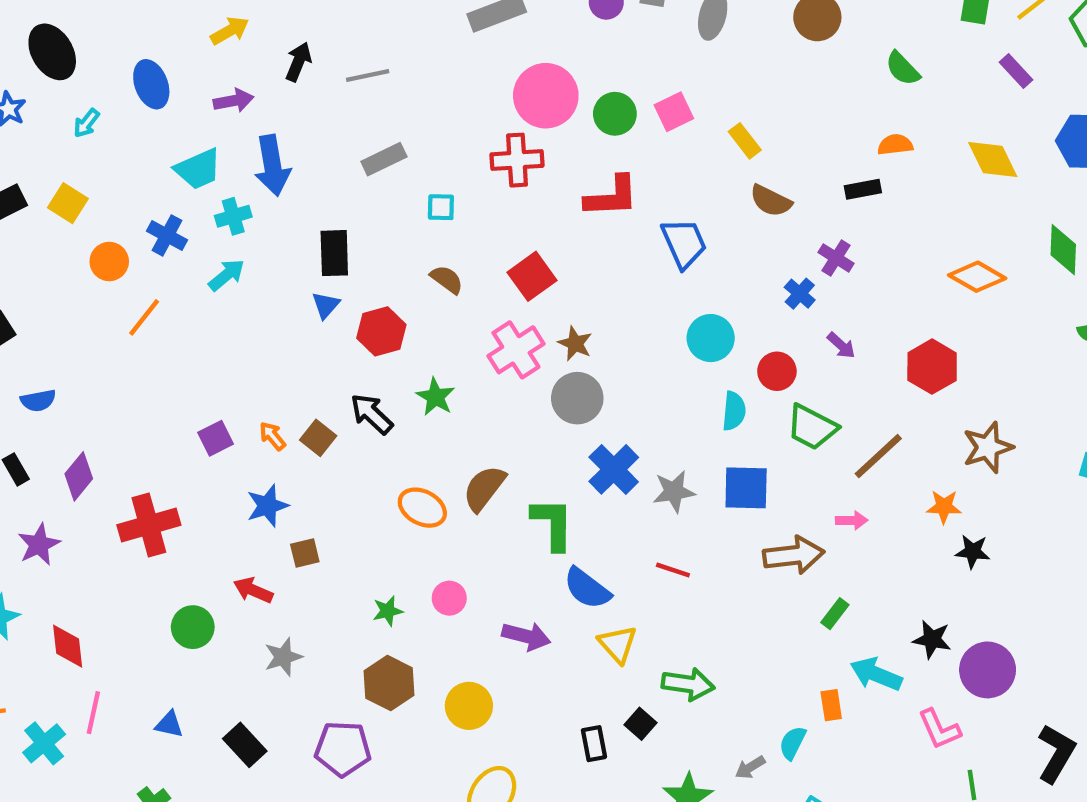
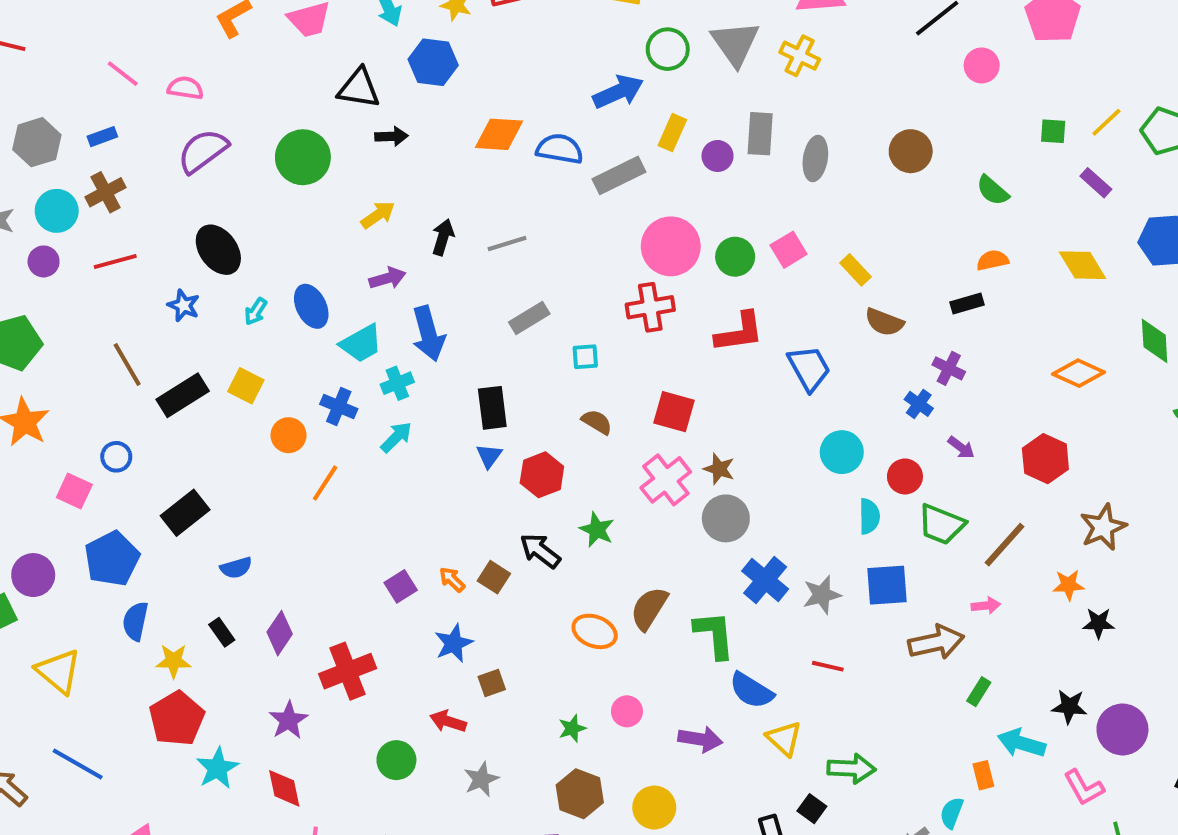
blue ellipse: (151, 84) -> (311, 306), moved
red square: (532, 276) -> (674, 412), turned -33
purple star: (39, 545) -> (289, 720), moved

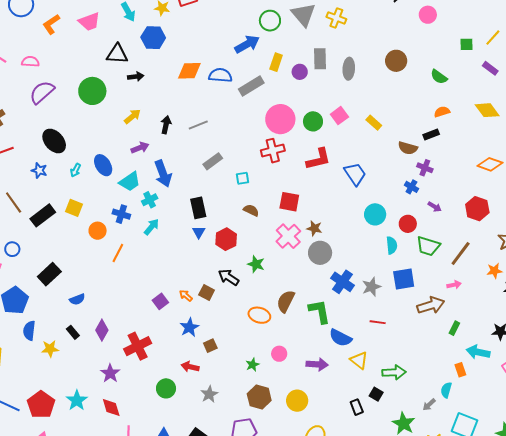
brown semicircle: (884, 322) -> (408, 148), moved
red pentagon: (177, 719) -> (41, 405), moved

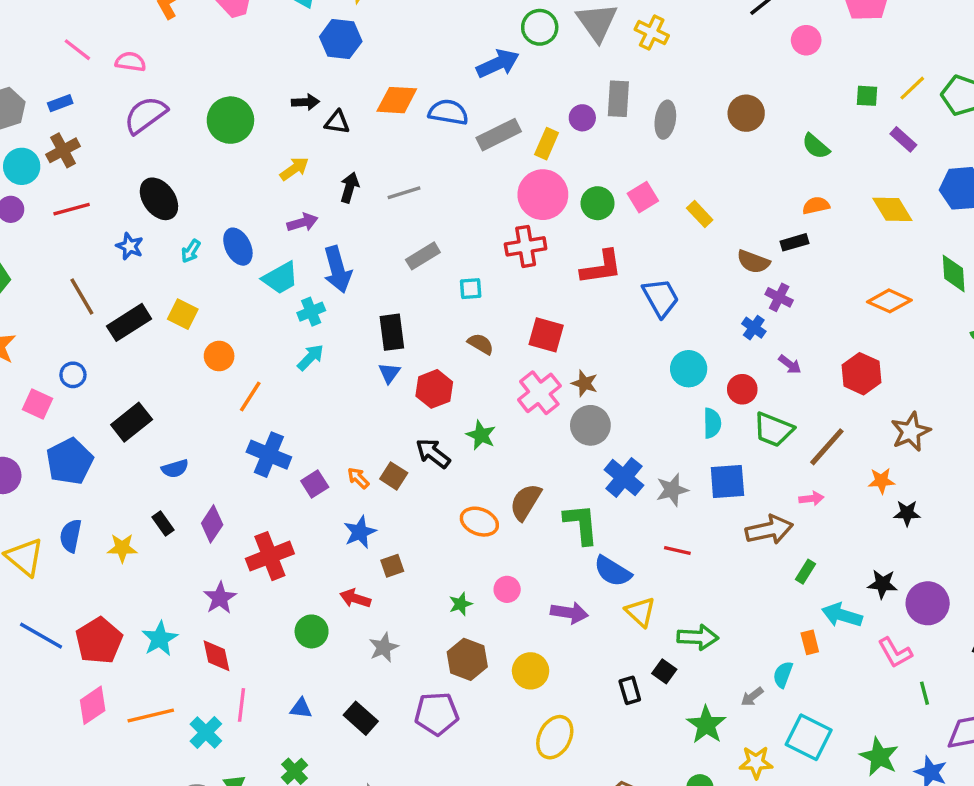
black triangle: (117, 54) -> (337, 122), moved, size x0.7
yellow rectangle: (276, 62) -> (547, 144), moved
blue cross: (121, 214) -> (269, 455), moved, size x1.4
blue semicircle: (29, 331) -> (71, 536), moved

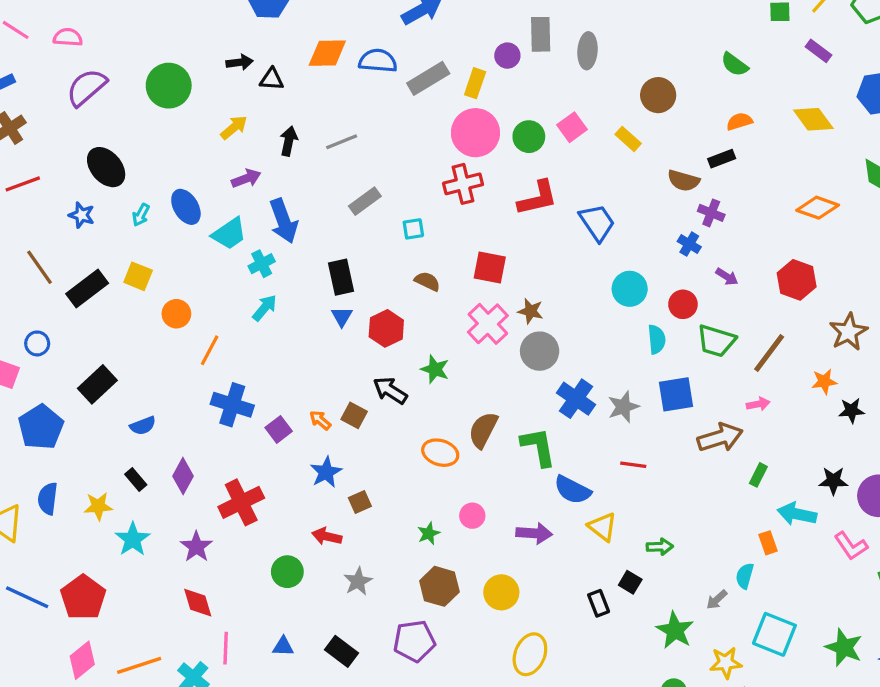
brown circle: (746, 113) -> (658, 95), moved
green arrow: (698, 637) -> (660, 547), size x0.7
cyan star: (160, 639) -> (133, 539), moved

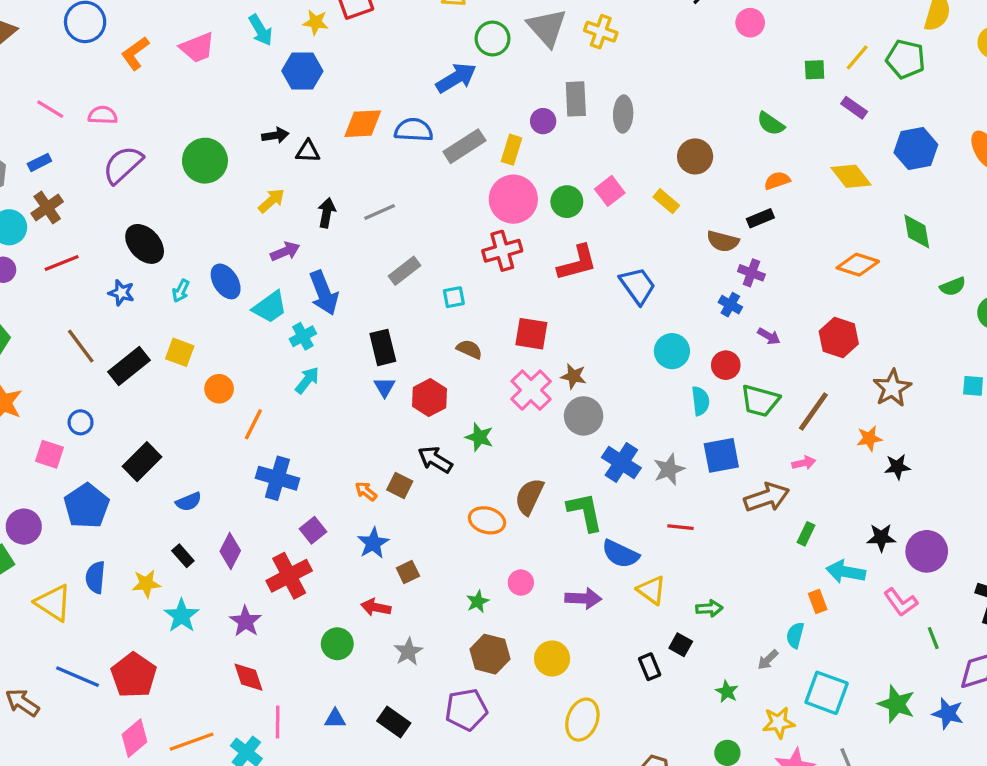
purple square: (279, 429) -> (313, 530), moved
green star: (675, 630) -> (727, 692), size x0.6

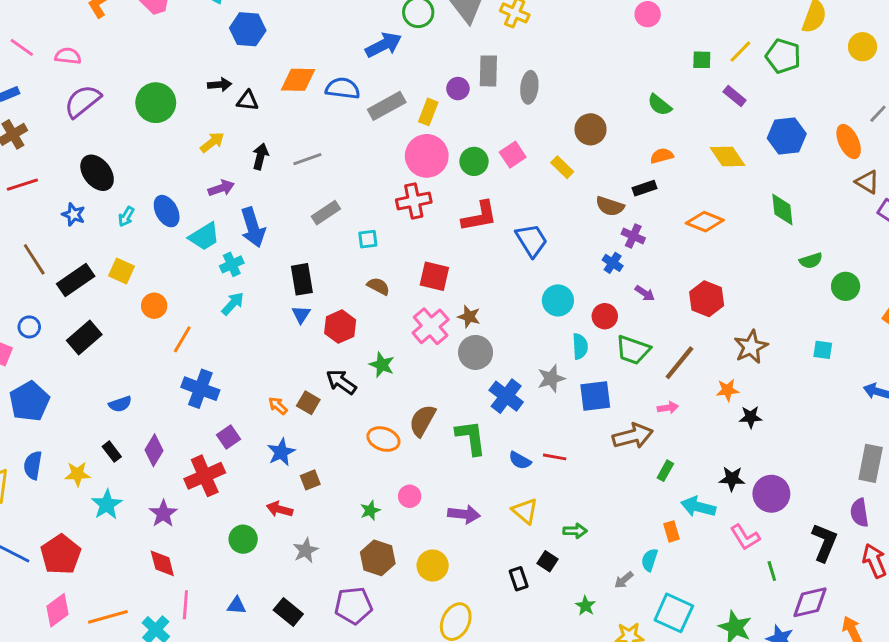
orange diamond: (858, 265) -> (705, 222), moved
black rectangle: (142, 462) -> (84, 338), moved
gray star: (669, 469) -> (551, 378), moved
blue semicircle: (620, 554) -> (520, 460), moved, size x0.7

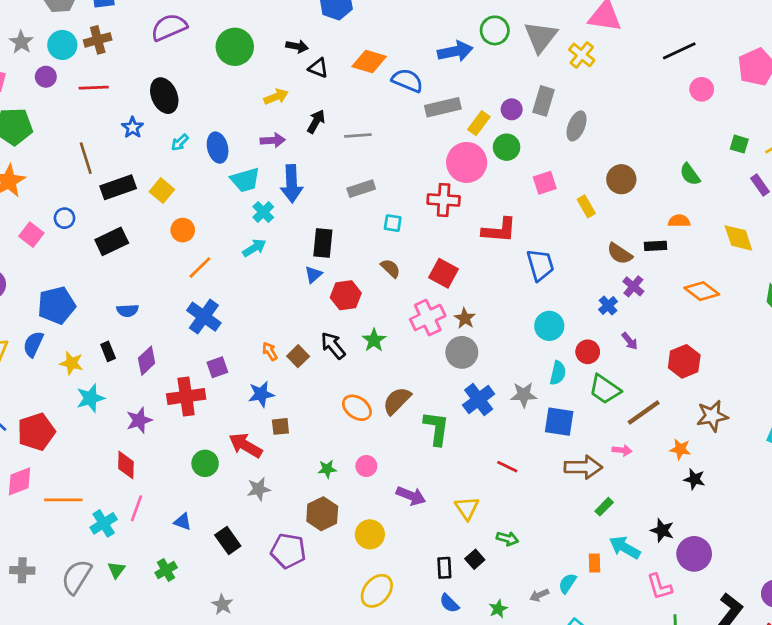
green circle: (474, 161) -> (507, 147), moved
cyan cross: (232, 264) -> (263, 212), turned -35
blue pentagon: (29, 401) -> (57, 305), moved
blue semicircle: (520, 460) -> (449, 603), moved
red arrow: (280, 509) -> (245, 445), size x1.4

